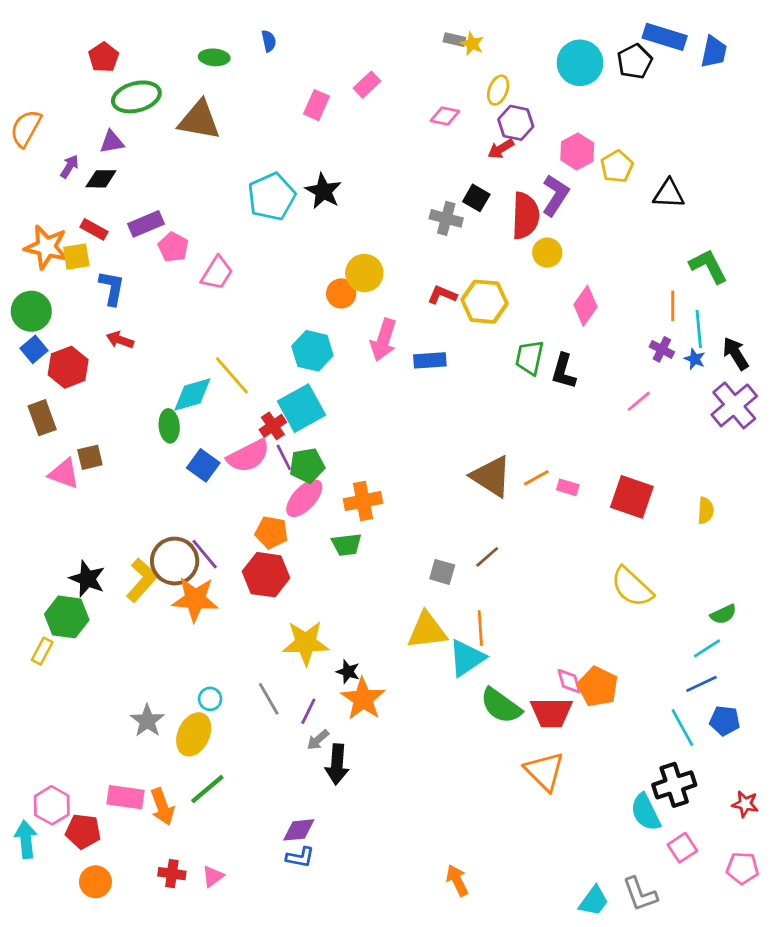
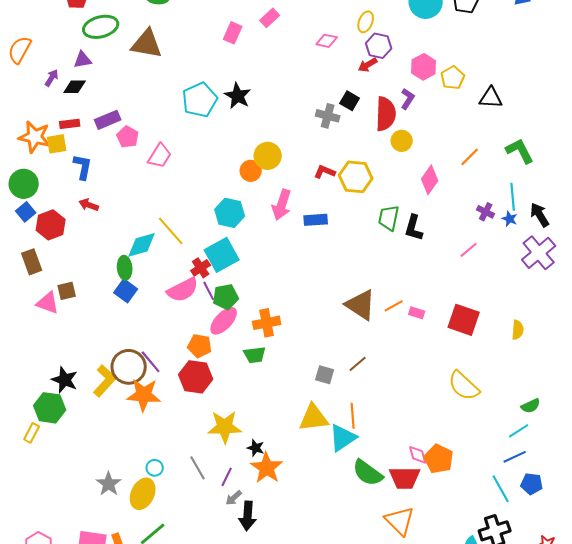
purple L-shape: (555, 195) -> (408, 99), size x0.7
red rectangle: (94, 229) -> (70, 124), turned -36
orange line: (673, 306) -> (470, 157), moved, turned 45
blue square: (203, 465) -> (126, 291), moved

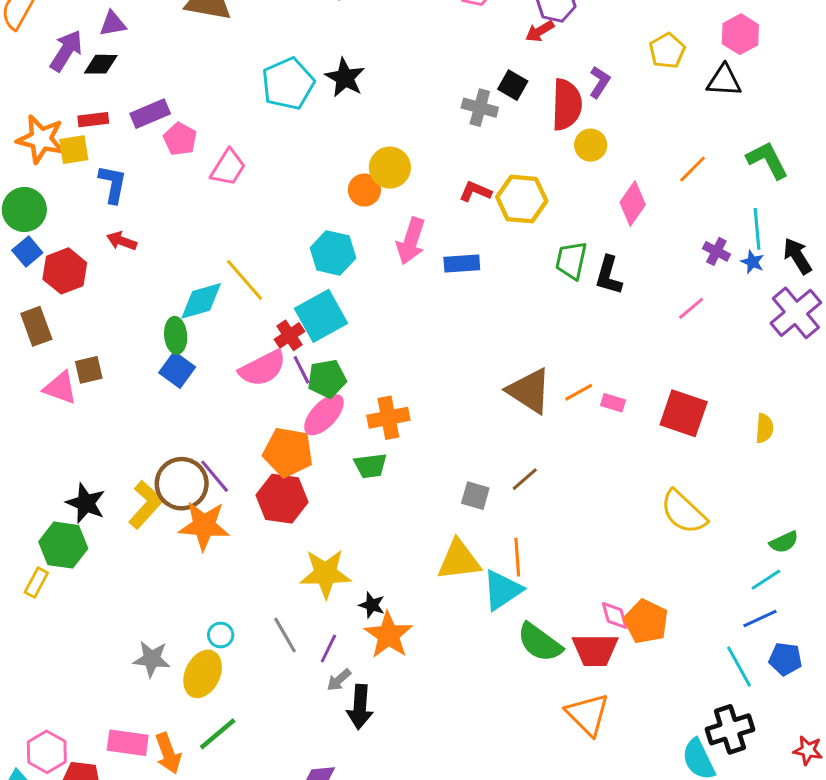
pink hexagon: (424, 67) -> (740, 34), moved
purple arrow: (52, 78) -> (66, 51), size x1.6
orange pentagon: (200, 346) -> (288, 452), size x1.4
gray star: (109, 484) -> (152, 659), turned -30

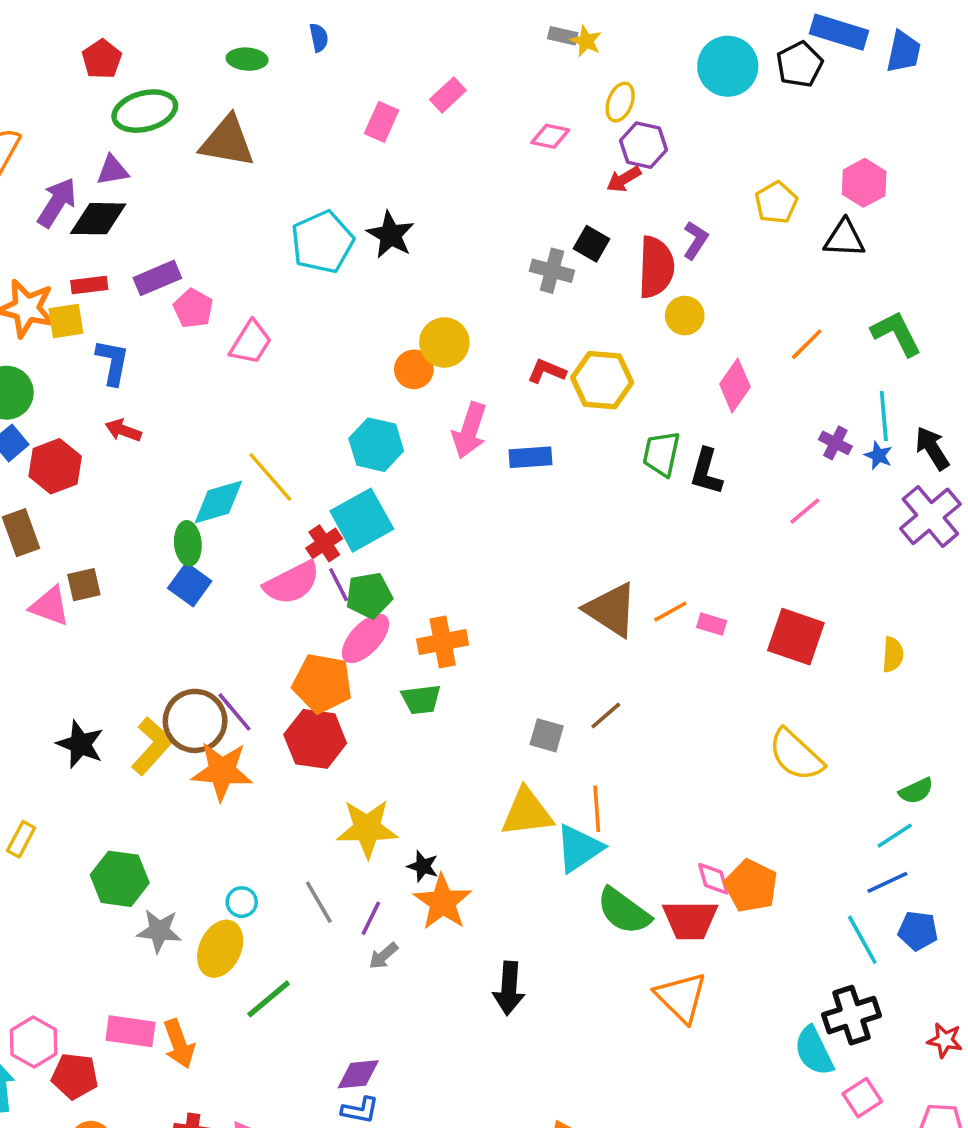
black diamond: (101, 64) -> (98, 219), size x1.4
green hexagon: (63, 545) -> (120, 879), moved
black arrow: (360, 707) -> (509, 988), moved
green line: (218, 734) -> (269, 999), moved

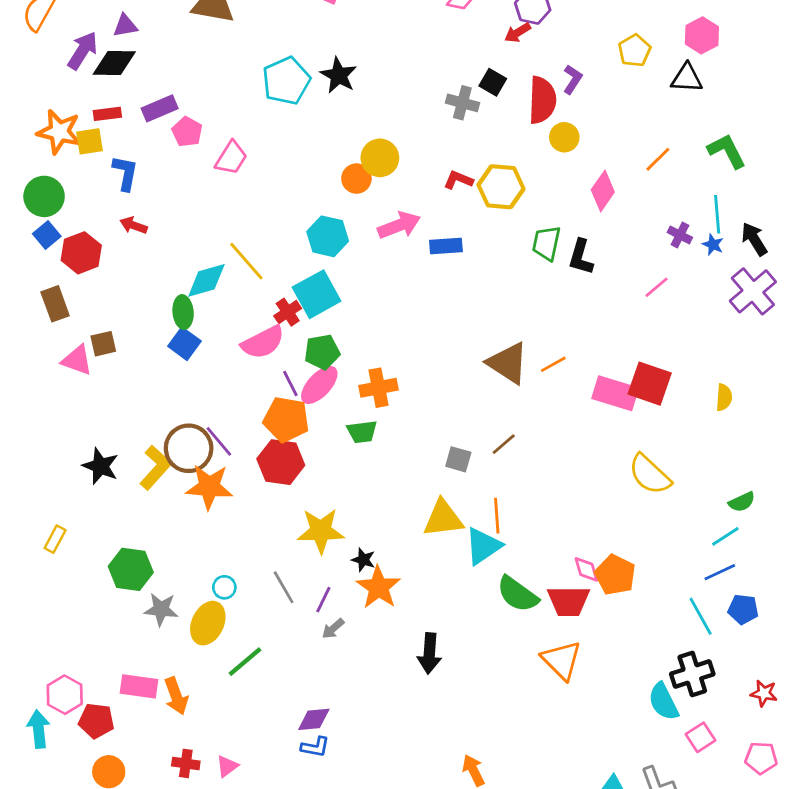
pink arrow: (469, 430) -> (399, 225), turned -129
purple line: (339, 585) -> (290, 384), moved
pink rectangle: (712, 624) -> (615, 393), moved, size x2.0

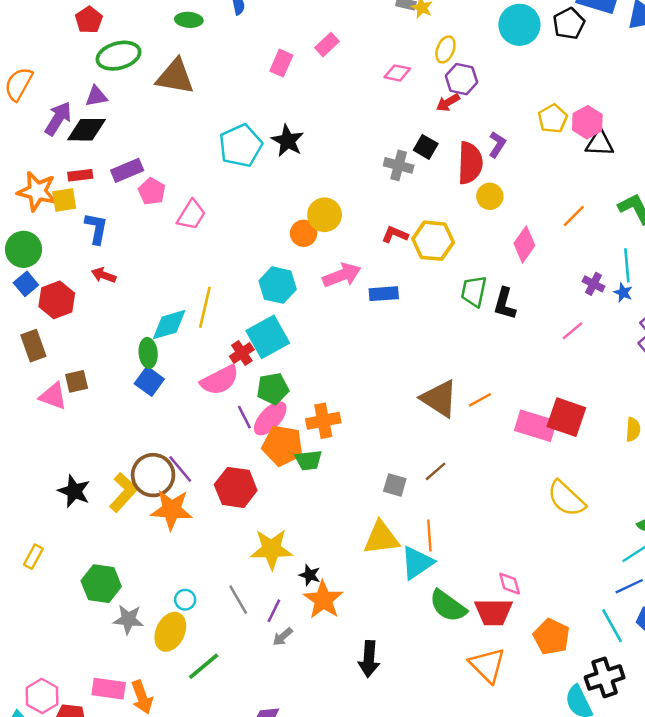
pink hexagon: (702, 35) -> (587, 122), moved
yellow line: (246, 261) -> (205, 307), turned 54
orange pentagon: (286, 419) -> (283, 445), moved
orange pentagon: (615, 575) -> (552, 637), moved

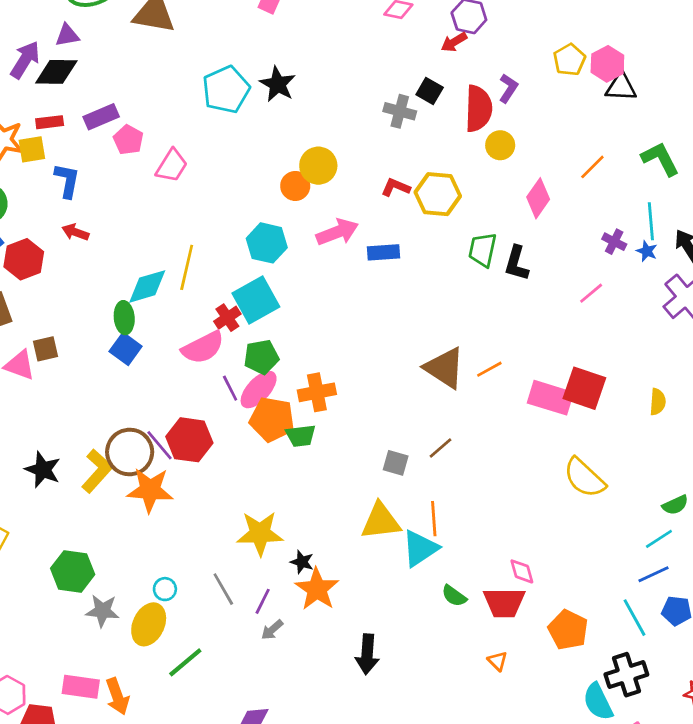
red hexagon: (236, 487) -> (189, 440), moved
green semicircle: (448, 606) -> (454, 596), size x0.6
orange triangle: (487, 665) -> (497, 661), size x0.5

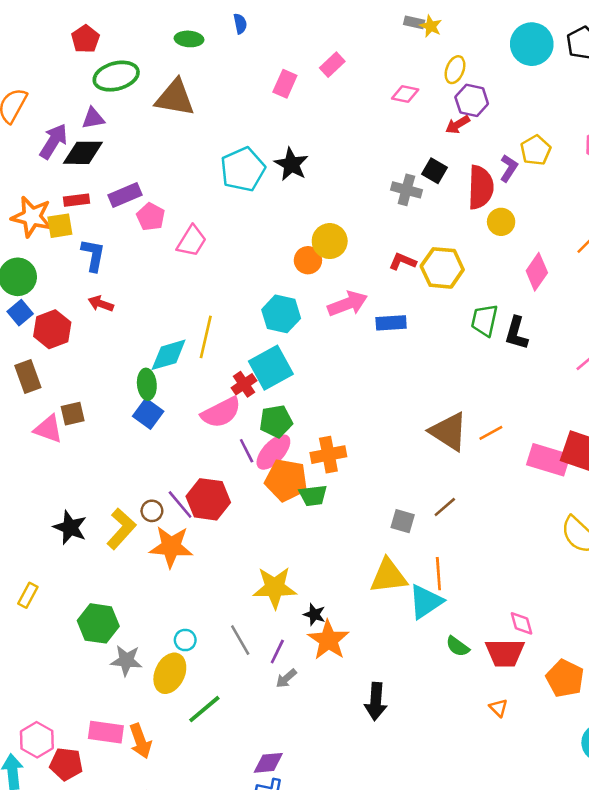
yellow pentagon: (569, 60) -> (536, 150), moved
brown circle: (130, 452) -> (152, 511), size x0.5

